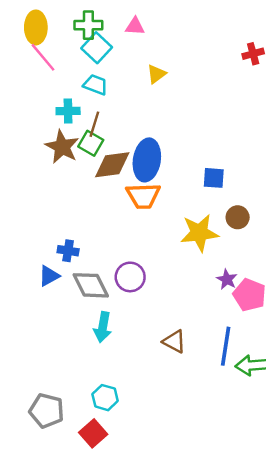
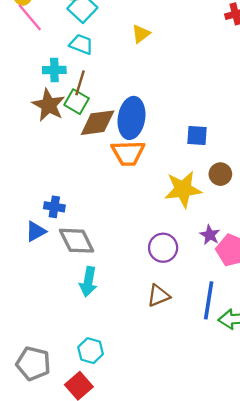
purple circle: (130, 277) -> (163, 248), moved
brown triangle: (174, 341) -> (158, 296), turned -50

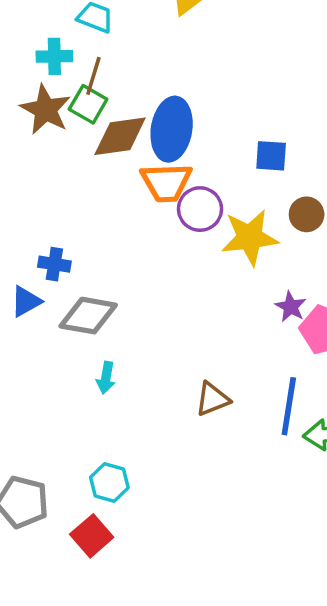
gray diamond: (77, 241) -> (88, 316), turned -54
purple circle: (163, 248) -> (200, 209), moved
cyan arrow: (88, 282) -> (106, 378), size x0.7

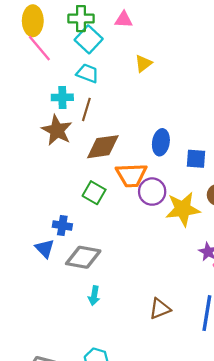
green square: (88, 104) -> (94, 193), moved
blue ellipse: (172, 129) -> (161, 142), moved, size x0.7
blue triangle: (26, 301) -> (45, 248), turned -45

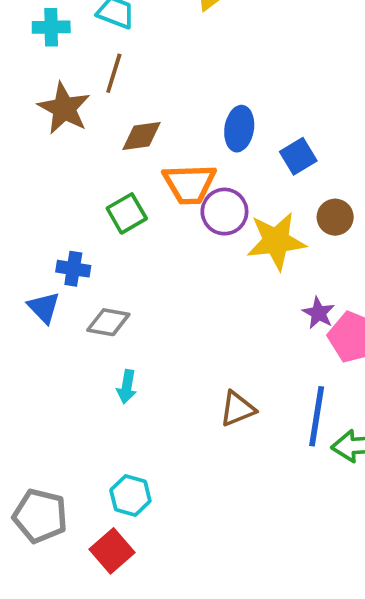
cyan cross: (62, 97) -> (51, 27), moved
brown diamond: (103, 147) -> (141, 136), size x0.7
blue square: (196, 159) -> (298, 156), turned -35
green square: (94, 193) -> (127, 213), turned 30
gray diamond: (83, 257) -> (108, 322), size x0.7

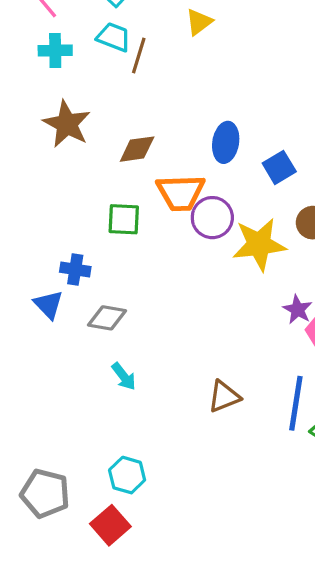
brown line: (114, 73) -> (139, 55), moved
green square: (127, 213) -> (124, 219), turned 33
cyan arrow: (127, 387) -> (124, 376), turned -48

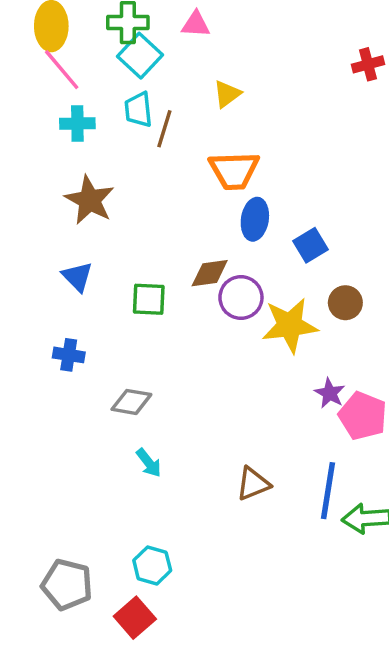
cyan trapezoid: (114, 37) -> (138, 110), turned -117
brown diamond: (137, 149) -> (210, 273), moved
orange trapezoid: (181, 193) -> (234, 170), moved
blue cross: (75, 269) -> (69, 355), moved
blue triangle: (48, 305) -> (77, 277), moved

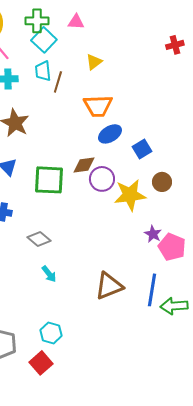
blue ellipse: (255, 219) -> (110, 134), turned 50
green square: (149, 299) -> (49, 180), size x1.5
gray diamond: (131, 402) -> (39, 239), turned 30
brown triangle: (253, 484) -> (109, 286), size x1.4

